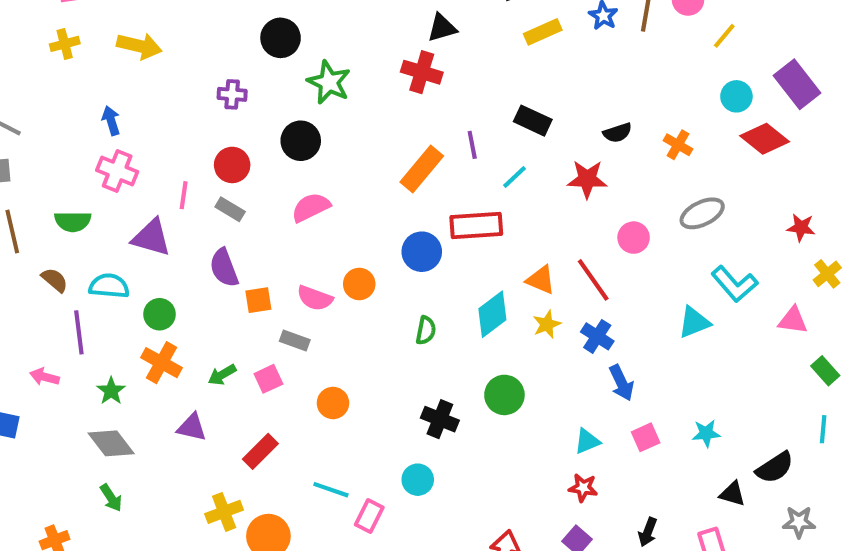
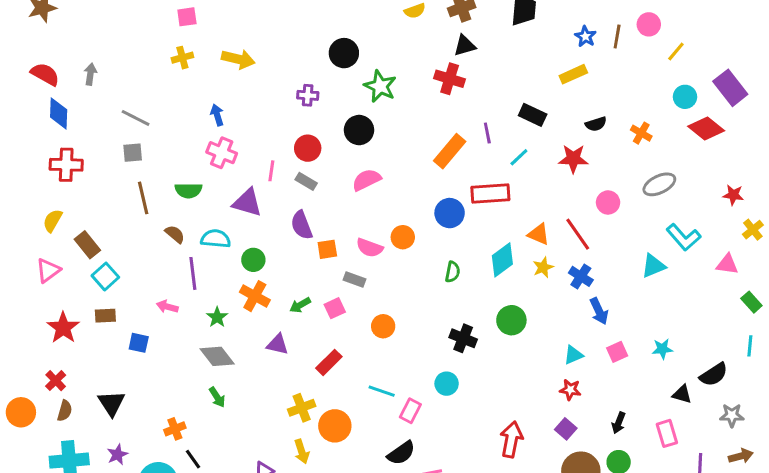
yellow rectangle: (543, 32) -> (573, 74), moved

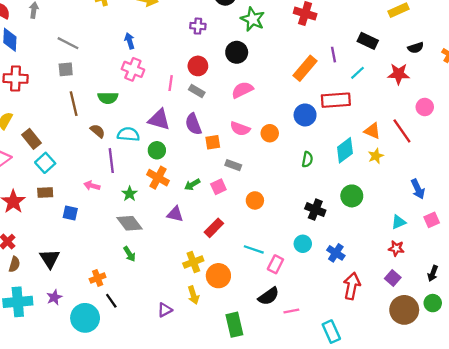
purple triangle: (247, 202) -> (159, 120), moved
pink semicircle: (370, 248) -> (240, 129), moved
blue cross: (581, 276) -> (336, 253), moved

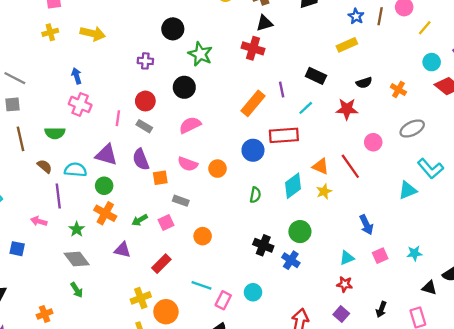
cyan circle: (303, 244) -> (253, 292), moved
blue cross: (336, 253) -> (291, 260), moved

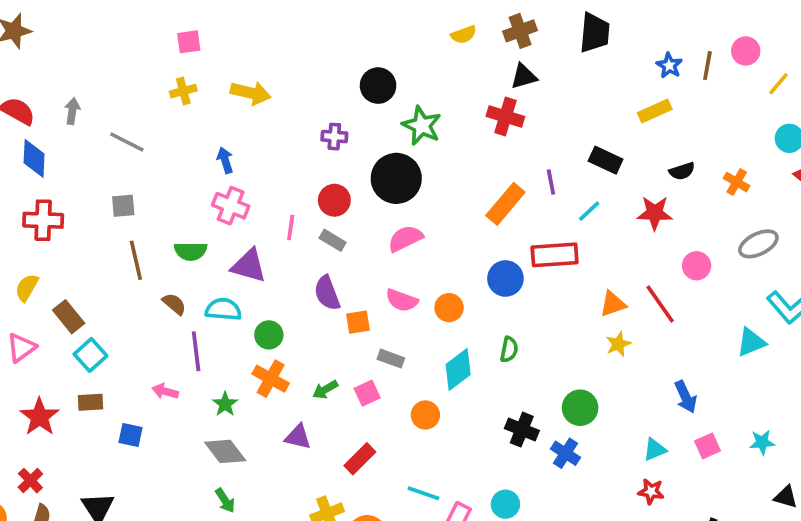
gray line: (15, 78) -> (127, 142), moved
black circle: (184, 87) -> (396, 178), size x1.4
purple triangle: (106, 155) -> (249, 266), moved
orange triangle: (321, 166) -> (613, 304), turned -42
cyan diamond: (293, 186) -> (458, 369), moved

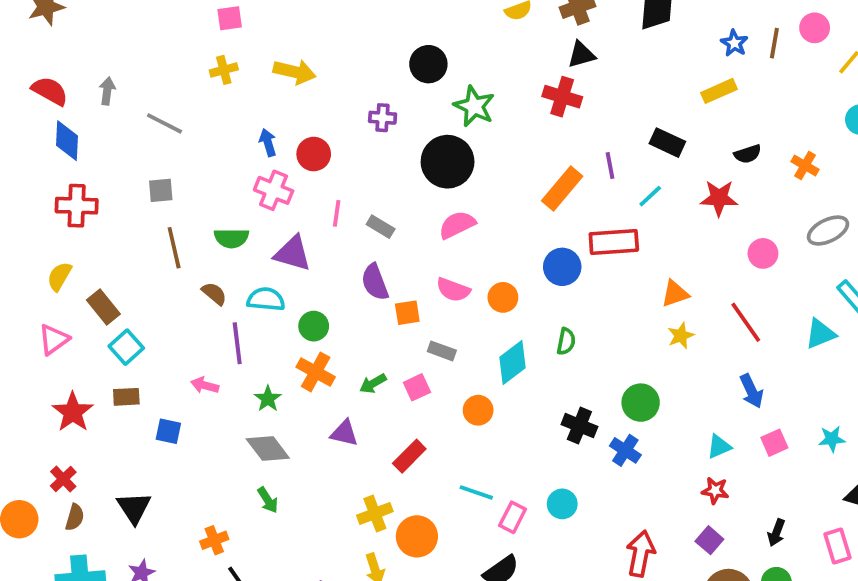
red circle: (334, 200) -> (314, 154), moved
red line: (660, 304) -> (746, 322), moved

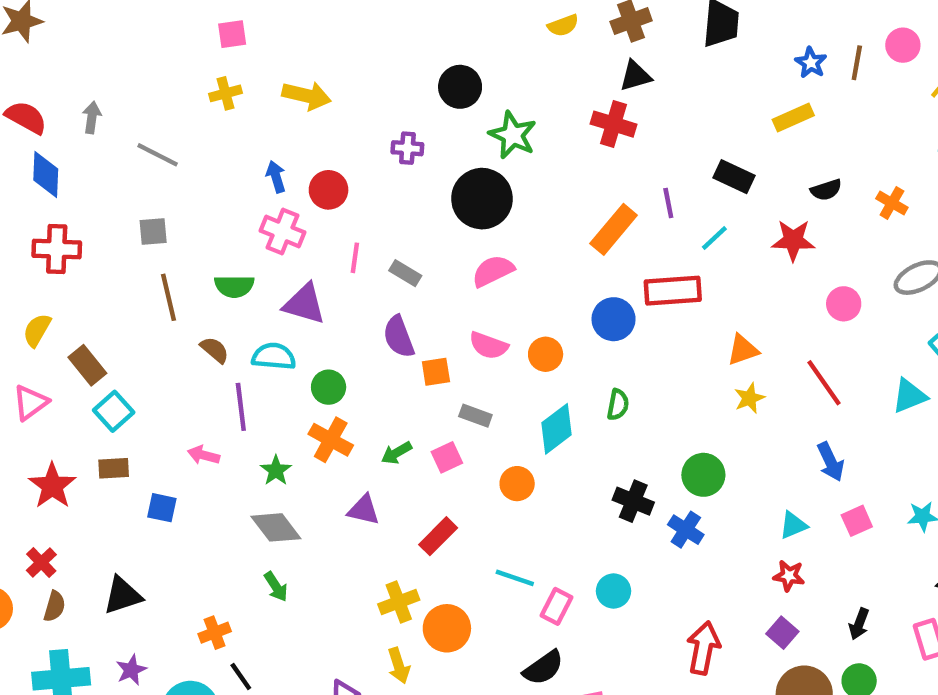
black triangle: (134, 508) -> (122, 595), turned 45

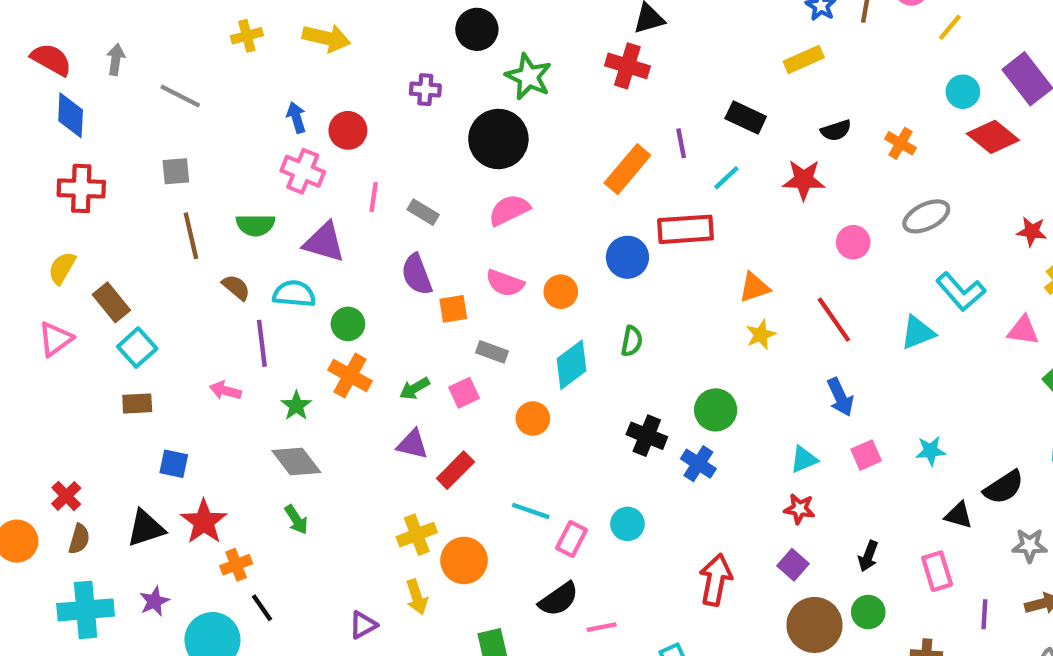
red star: (52, 486) -> (204, 522), moved
blue square: (162, 508) -> (174, 464), moved
purple triangle: (364, 510) -> (412, 444), moved

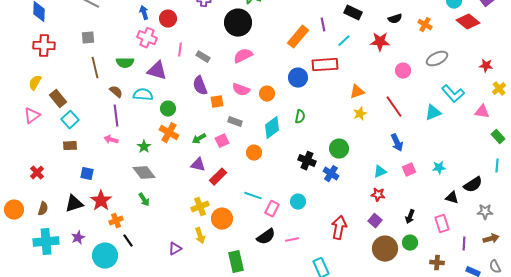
purple line: (262, 343) -> (116, 116), moved
red cross: (66, 496) -> (37, 173), moved
pink line: (602, 627) -> (292, 240), moved

